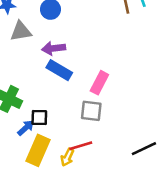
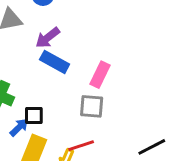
purple arrow: (54, 48) -> (48, 38), turned -30

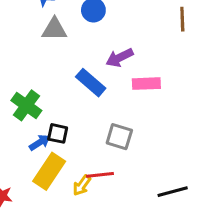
purple arrow: (48, 38) -> (120, 58), moved
pink rectangle: (100, 75) -> (146, 84), moved, turned 50

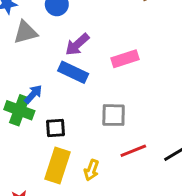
purple arrow: (120, 58) -> (77, 44), moved
blue arrow: (40, 142) -> (33, 94), moved
red line: (100, 175) -> (133, 151), moved

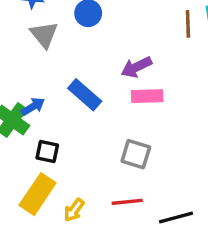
gray triangle: (25, 32) -> (44, 35), turned 50
purple arrow: (77, 44) -> (136, 67), moved
gray square: (114, 115) -> (136, 154), moved

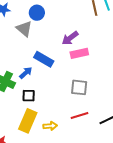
gray triangle: (44, 35) -> (24, 29), moved
blue arrow: (33, 107) -> (26, 73), moved
yellow arrow: (74, 210) -> (50, 126), turned -120

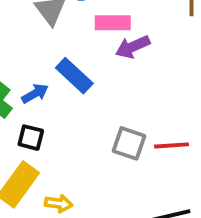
pink rectangle: (79, 53) -> (113, 23), moved
red line: (79, 116) -> (171, 145), moved

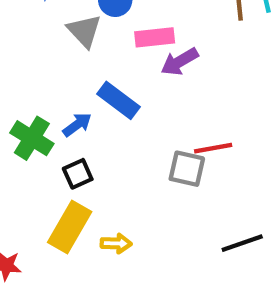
black square: (31, 138) -> (78, 174), turned -32
red line: (171, 145) -> (213, 148), moved

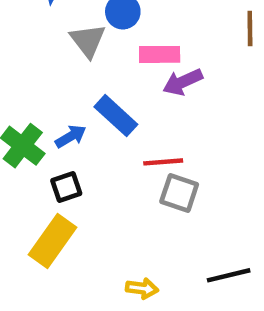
red line: (213, 148) -> (163, 162), moved
yellow arrow: (116, 243) -> (142, 288), moved

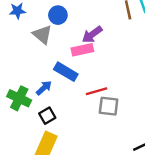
pink rectangle: (160, 54) -> (82, 50), moved
purple arrow: (183, 82) -> (92, 34), moved

